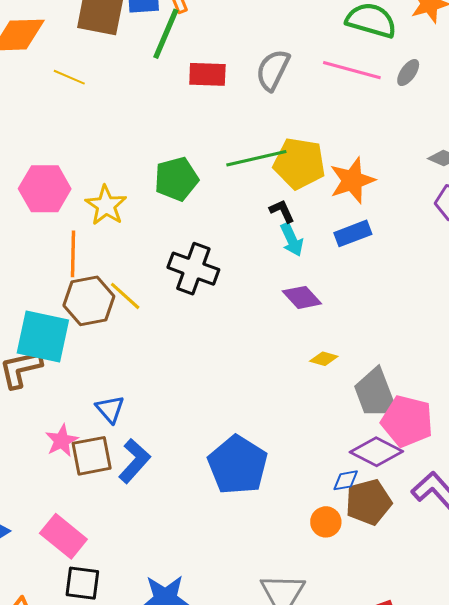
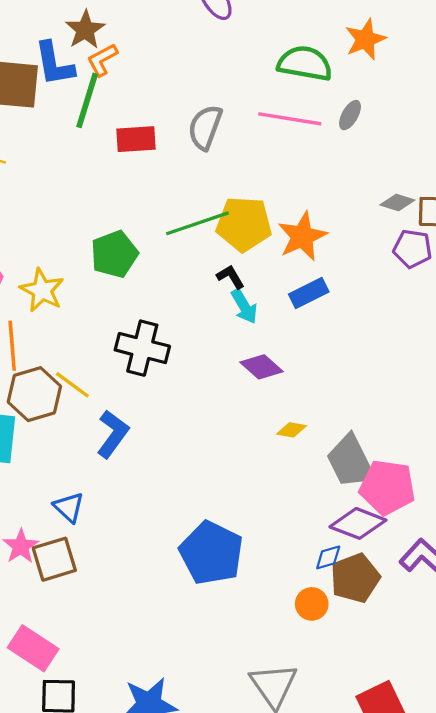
blue L-shape: (134, 461) -> (113, 434), moved

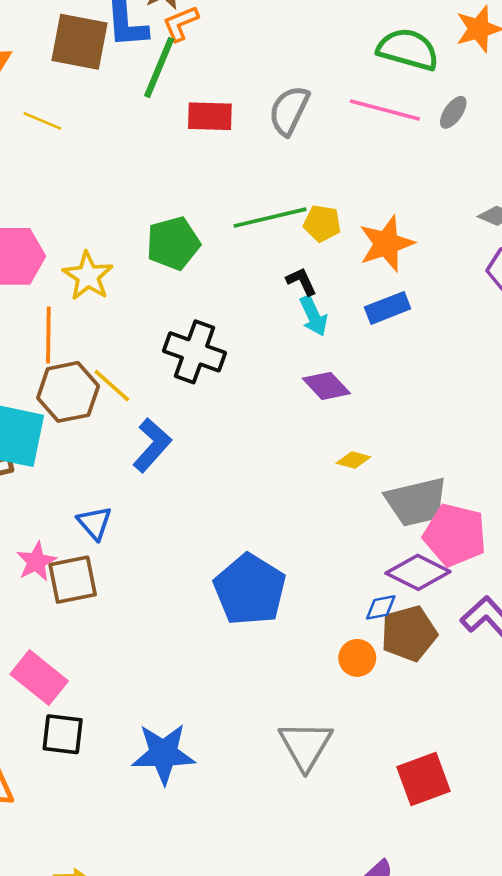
yellow pentagon: (244, 224) -> (322, 223), size x0.6
gray trapezoid: (351, 461) -> (416, 502), turned -82

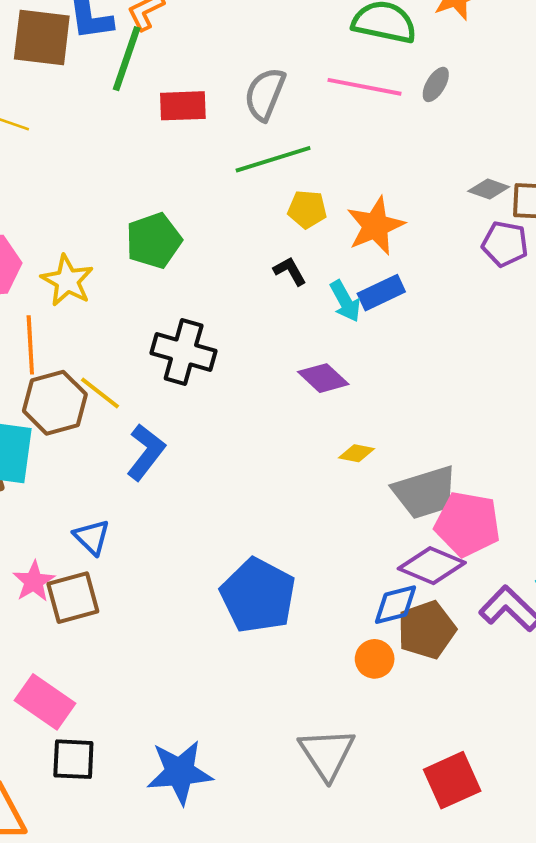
green line: (270, 218) -> (273, 159), moved
cyan arrow: (314, 316) -> (345, 301), moved
blue diamond: (381, 607) -> (396, 605), size x1.4

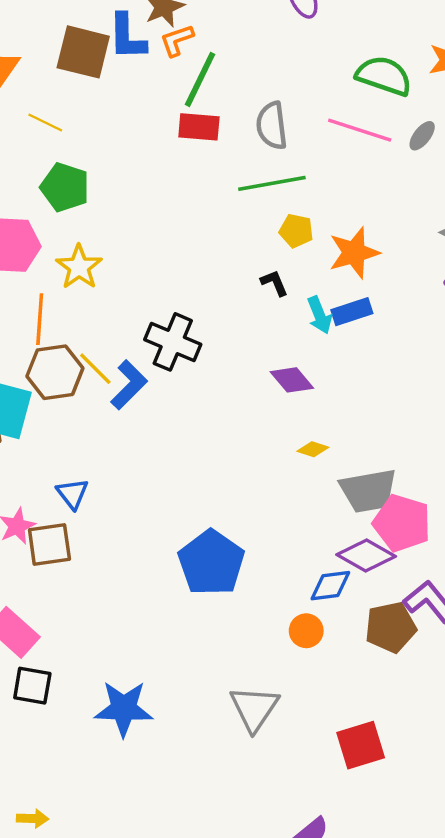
green line: (127, 59) -> (200, 79), moved
gray semicircle: (265, 94) -> (272, 126), turned -36
green pentagon: (154, 241) -> (65, 187), moved, turned 30
blue L-shape: (146, 452) -> (129, 385), moved
brown pentagon: (427, 630) -> (391, 627), moved

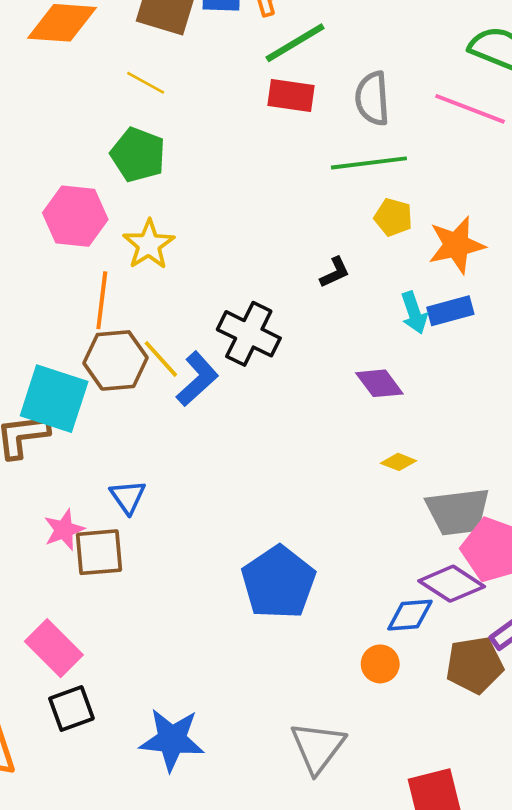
green line: (200, 79) -> (295, 43), turned 30
yellow line: (45, 123) -> (146, 83), moved
black L-shape: (274, 283) -> (335, 272), moved, turned 84
black square: (32, 686) -> (71, 709), turned -33

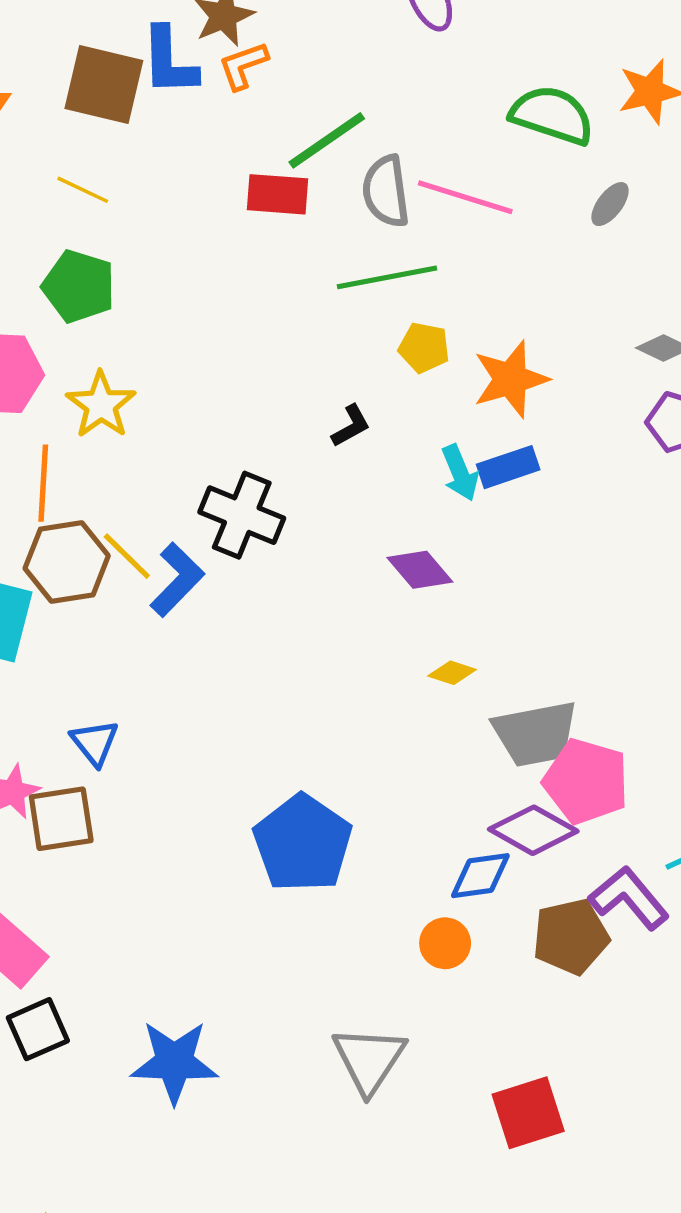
green line: (295, 43) -> (327, 140), moved
pink line: (470, 109) -> (465, 197), moved

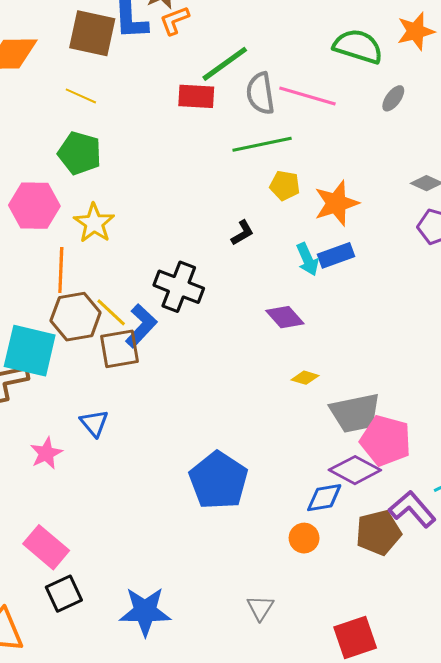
brown square: (61, 819) -> (119, 349), moved
gray triangle: (369, 1060) -> (260, 608), size x0.6

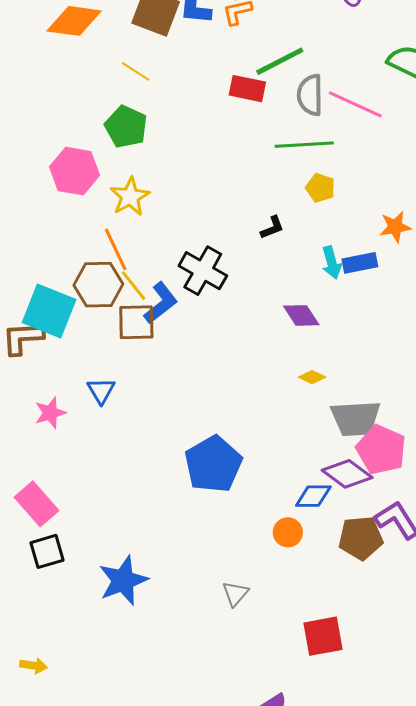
orange star: (336, 203) -> (395, 227), moved, size x0.7
orange line: (61, 270) -> (116, 249), moved, turned -36
blue star: (145, 611) -> (123, 580), turned -30

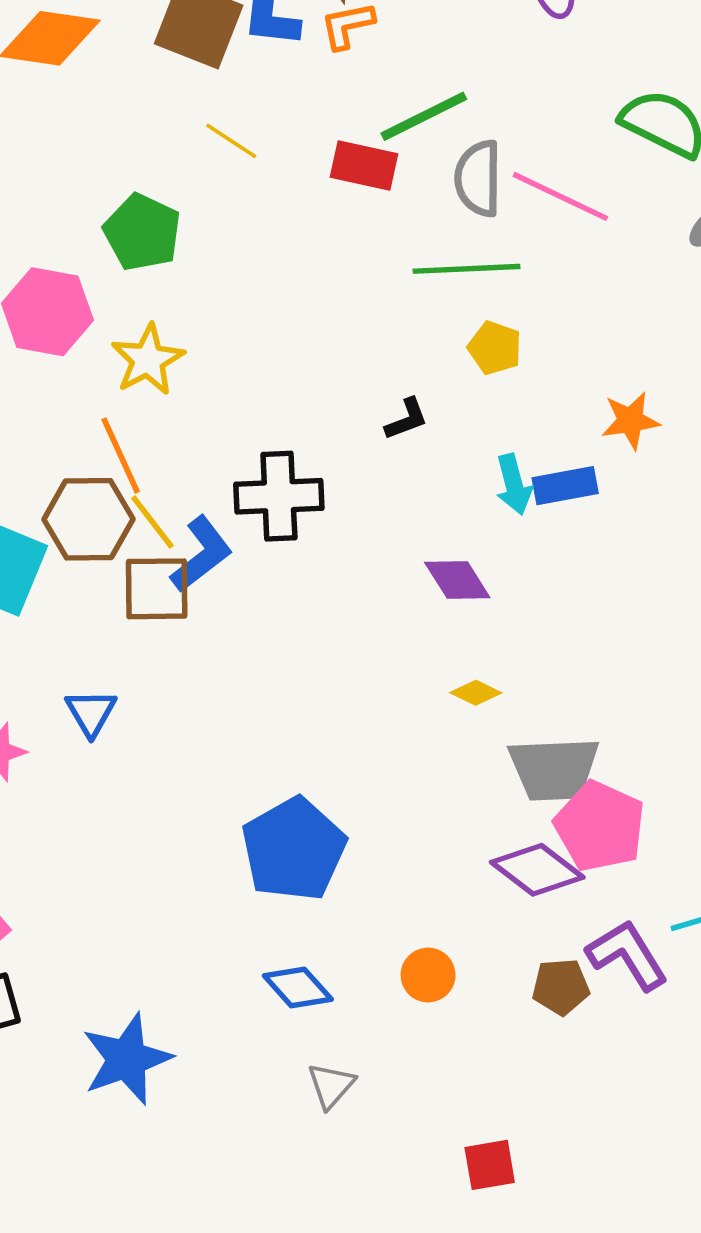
yellow line: (136, 71) -> (231, 141), moved
black cross: (203, 271) -> (279, 496), turned -33
blue diamond: (313, 496) -> (298, 988), moved, turned 48
brown pentagon: (361, 538) -> (561, 987), size x0.7
red square: (323, 636) -> (490, 1165), size x0.7

